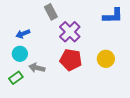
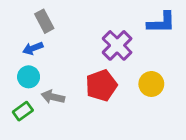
gray rectangle: (51, 12) -> (44, 21), moved
purple cross: (70, 32) -> (117, 45), moved
red pentagon: (71, 60) -> (101, 85), turned -30

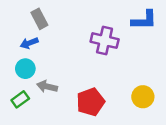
purple cross: (117, 45) -> (105, 41), turned -32
yellow circle: (151, 84) -> (143, 97), moved
red pentagon: (101, 85) -> (90, 102), moved

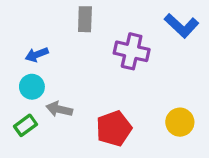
gray rectangle: (39, 19) -> (85, 19), moved, turned 30
blue L-shape: (144, 20) -> (181, 26), turned 44

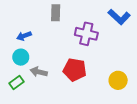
red pentagon: (114, 129) -> (75, 70), moved, turned 30

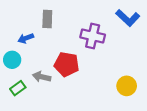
gray rectangle: (56, 13) -> (47, 19), moved
cyan circle: (21, 57) -> (12, 60), moved
red pentagon: (75, 70) -> (67, 64), moved

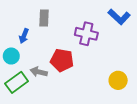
blue arrow: (26, 38) -> (24, 36), turned -48
green rectangle: (18, 88) -> (17, 82), size x1.5

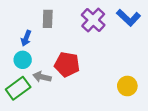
purple cross: (86, 34) -> (93, 20), moved, turned 30
cyan circle: (11, 56) -> (23, 60), moved

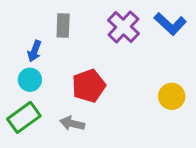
red pentagon: (67, 64) -> (89, 86), turned -30
gray arrow: (42, 77) -> (72, 123), moved
yellow circle: (127, 86) -> (172, 96), moved

